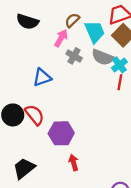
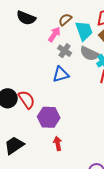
blue triangle: (42, 77) -> (61, 74), moved

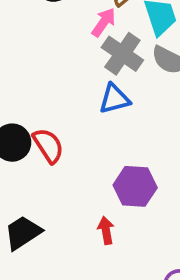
gray cross: (65, 51) -> (122, 54), size x1.5
purple hexagon: (49, 117) -> (135, 186), moved

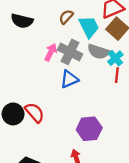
pink arrow: (104, 22) -> (51, 52), moved

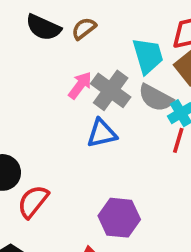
brown semicircle: (66, 17) -> (84, 29), moved
red semicircle: (35, 113) -> (33, 202), moved, turned -110

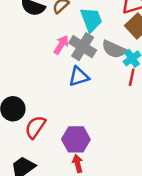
cyan trapezoid: (148, 56) -> (91, 20), moved
purple hexagon: (119, 218) -> (76, 139), moved

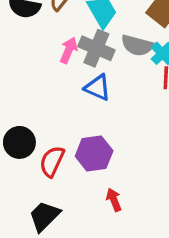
blue triangle: (79, 77) -> (98, 88), turned 50
purple hexagon: (76, 139) -> (94, 153), moved

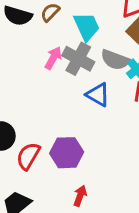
blue triangle: (98, 88) -> (98, 95), moved
red arrow: (114, 200) -> (80, 196), turned 36

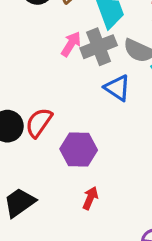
gray cross: (78, 59) -> (99, 47), turned 36
red semicircle: (28, 156) -> (39, 123), moved

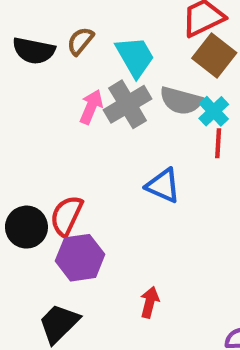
blue triangle: (117, 88) -> (163, 186), moved
purple hexagon: (79, 149) -> (80, 258), moved

